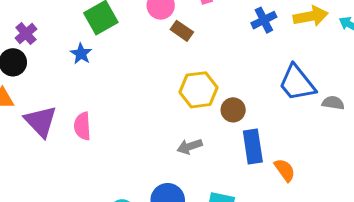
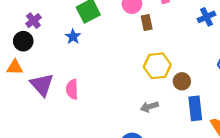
brown rectangle: (182, 31) -> (147, 23), turned 42

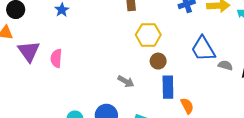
yellow hexagon: (157, 66) -> (148, 35), moved
gray arrow: (149, 107) -> (126, 81), turned -140

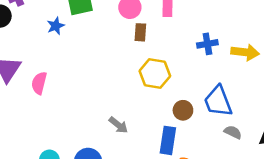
brown circle: (158, 61) -> (183, 110), moved
gray semicircle: (225, 65) -> (233, 132), moved

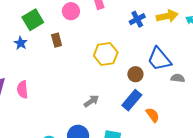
brown rectangle: (140, 32) -> (57, 40), moved
gray arrow: (118, 125) -> (91, 101), turned -56
blue rectangle: (168, 140) -> (132, 100), turned 50

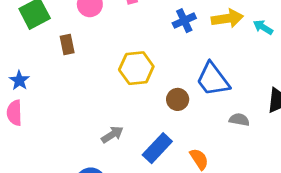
blue star: (21, 43) -> (19, 80), moved
gray semicircle: (178, 78) -> (239, 120), moved
blue rectangle: (132, 100) -> (157, 148), moved

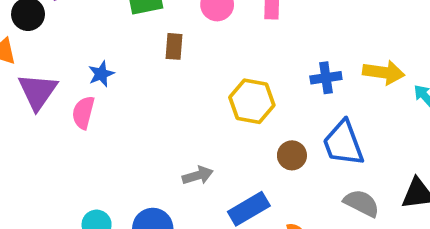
blue cross: (184, 21) -> (326, 78), moved
gray semicircle: (239, 120) -> (362, 203), size x1.4

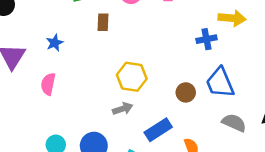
yellow arrow: (384, 72) -> (232, 18), moved
yellow hexagon: (252, 101) -> (132, 77), moved
pink semicircle: (83, 113) -> (48, 84), moved

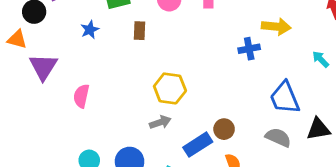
blue star: (55, 43) -> (90, 30), moved
blue trapezoid: (220, 83) -> (285, 98), moved
brown circle: (186, 92) -> (224, 129), moved

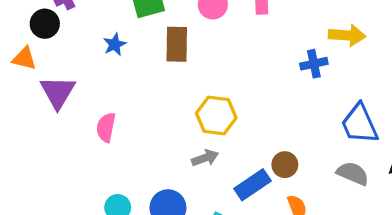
brown rectangle: (140, 31) -> (177, 44), size x1.5

